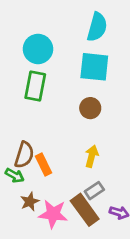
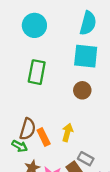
cyan circle: (38, 49) -> (34, 25), moved
yellow arrow: (92, 156) -> (67, 132), moved
gray rectangle: (94, 191) -> (86, 159), turned 63

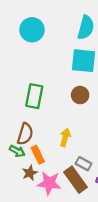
green rectangle: (37, 72) -> (34, 96), moved
orange rectangle: (44, 137) -> (38, 155), moved

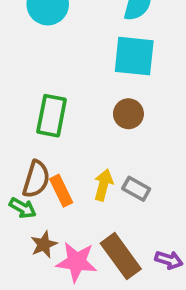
orange rectangle: (38, 155) -> (61, 191), moved
gray rectangle: (84, 164) -> (136, 189), moved

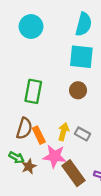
green arrow: (23, 208) -> (16, 157), moved
pink star: (77, 262) -> (55, 156), moved

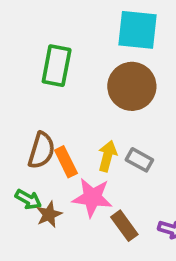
brown circle: (78, 90) -> (132, 86), size x1.6
green rectangle: (33, 91) -> (57, 66), moved
brown rectangle: (74, 173) -> (124, 226), size x0.7

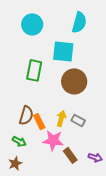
cyan square: (138, 30) -> (63, 51), moved
brown star: (49, 214) -> (15, 163), moved

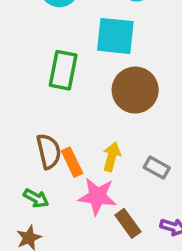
brown semicircle: (26, 115) -> (49, 151), turned -30
gray rectangle: (78, 120) -> (157, 168), moved

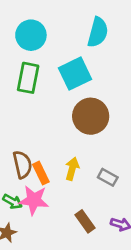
cyan square: (115, 36) -> (75, 74), turned -32
green rectangle: (63, 70) -> (28, 78), moved
pink star: (97, 196) -> (34, 200), moved

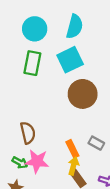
cyan semicircle: (98, 32) -> (75, 27), moved
yellow arrow: (72, 169) -> (73, 166), moved
orange rectangle: (41, 173) -> (72, 149), moved

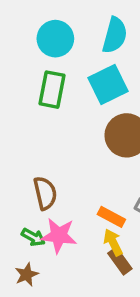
orange rectangle: (72, 149) -> (111, 217), turned -36
yellow arrow: (73, 166) -> (113, 242), turned -42

